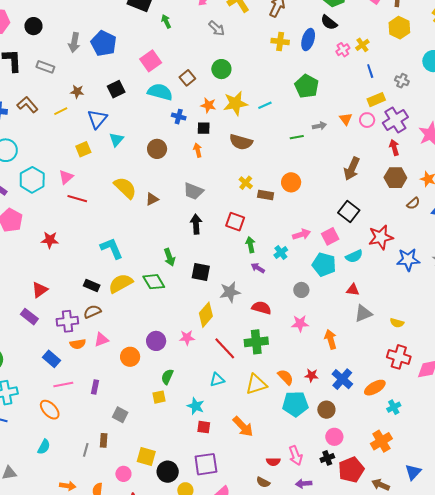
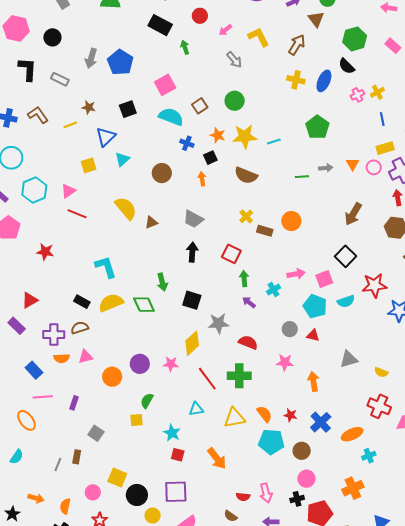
black square: (204, 128) -> (210, 158), turned -32
red triangle: (353, 290) -> (313, 335), moved

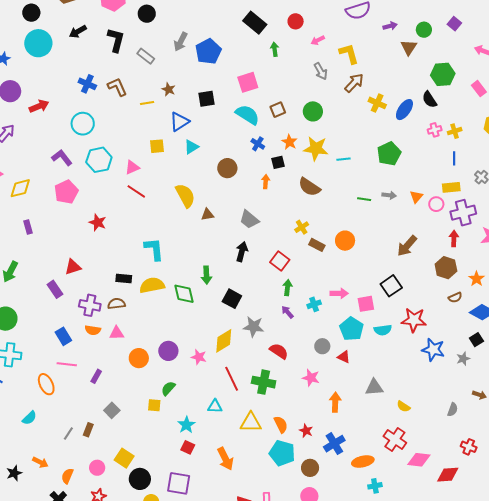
brown arrow: (297, 45) -> (354, 83), moved
black rectangle: (82, 302) -> (124, 279), turned -35

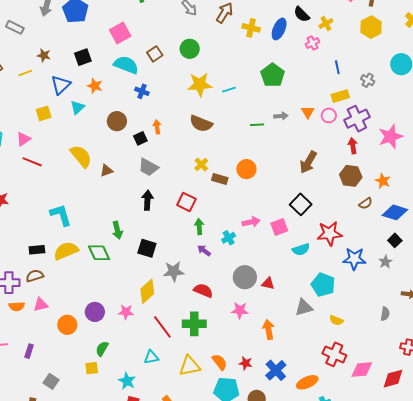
yellow cross: (455, 131) -> (326, 24), moved
orange star: (290, 142) -> (95, 86), moved
black square: (278, 162) -> (140, 138), moved
cyan pentagon: (352, 329) -> (323, 285), moved
gray circle: (322, 346) -> (245, 277), size x1.5

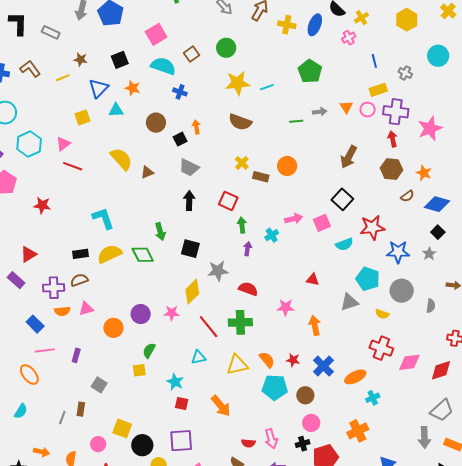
cyan triangle: (77, 107) -> (116, 110), turned 42
purple cross: (357, 119) -> (396, 112), turned 35
purple arrow: (204, 250) -> (248, 249), turned 64
gray circle: (245, 277) -> (402, 291), moved

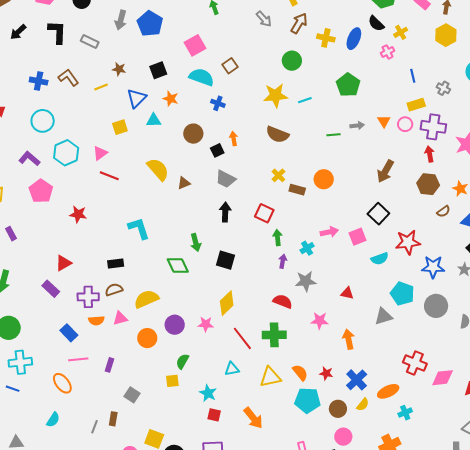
green circle: (226, 48) -> (292, 61), moved
yellow semicircle: (110, 254) -> (146, 299), moved
gray star: (218, 271) -> (306, 281), moved
yellow semicircle: (382, 314) -> (363, 405), moved, turned -72

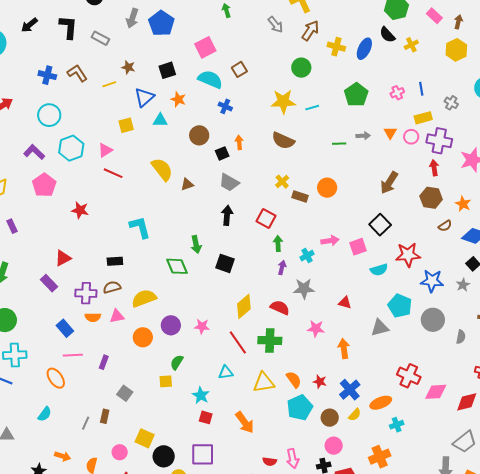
pink cross: (388, 52) -> (397, 93), moved
yellow diamond: (227, 303) -> (244, 306), moved
cyan pentagon: (307, 400) -> (300, 408), turned -30

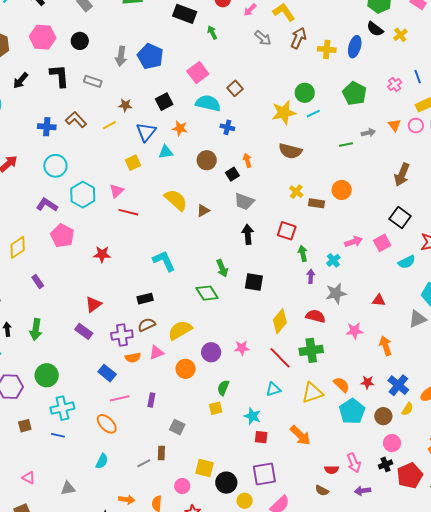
green circle: (301, 68) -> (305, 93), moved
gray line: (86, 423) -> (144, 463), turned 48

